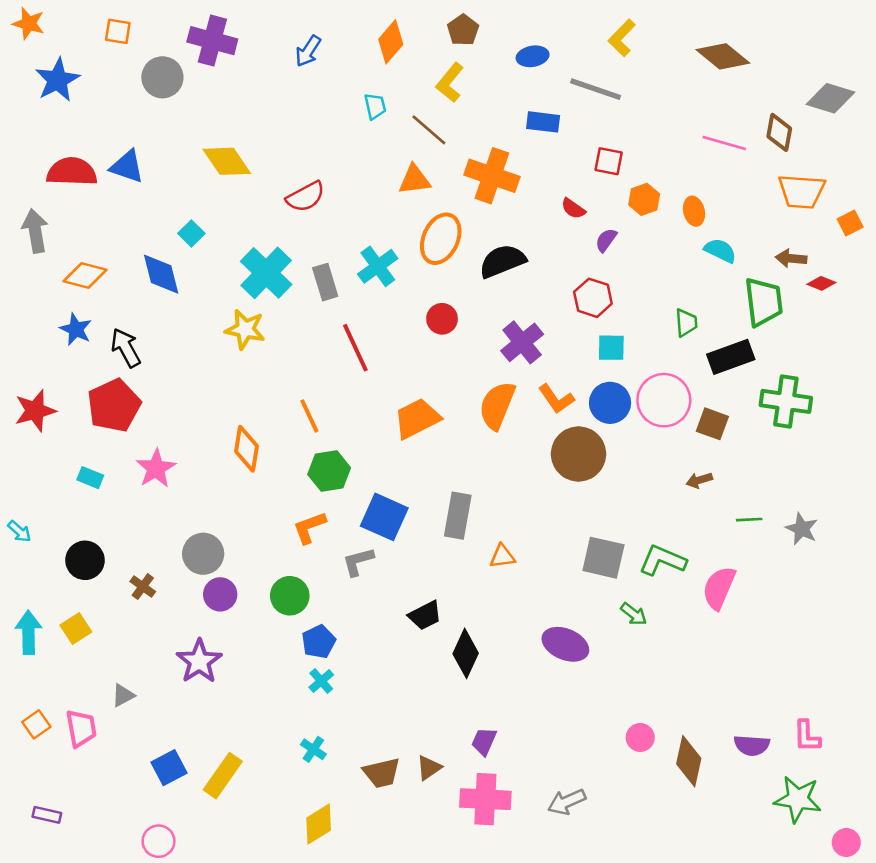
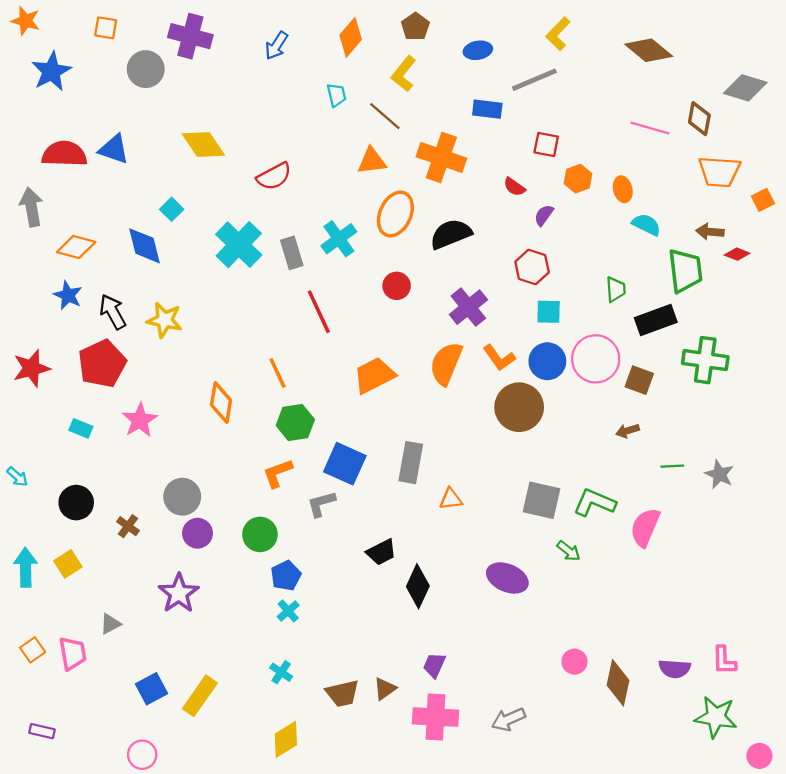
gray line: (596, 89) -> (534, 80), turned -42
yellow star: (245, 329) -> (165, 320), moved

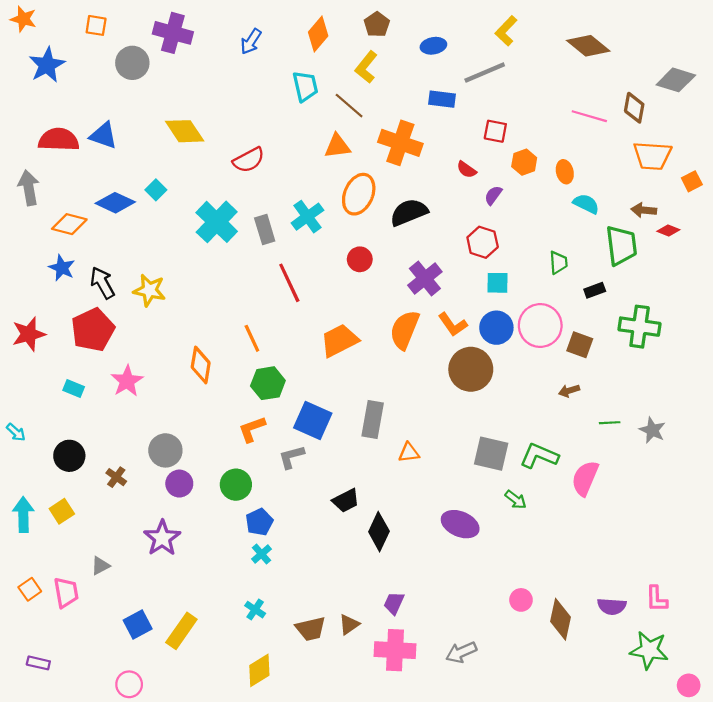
cyan trapezoid: (337, 95) -> (305, 86), size x1.4
blue diamond: (145, 246) -> (115, 203), moved, turned -51
black rectangle: (656, 320) -> (595, 290), size x0.6

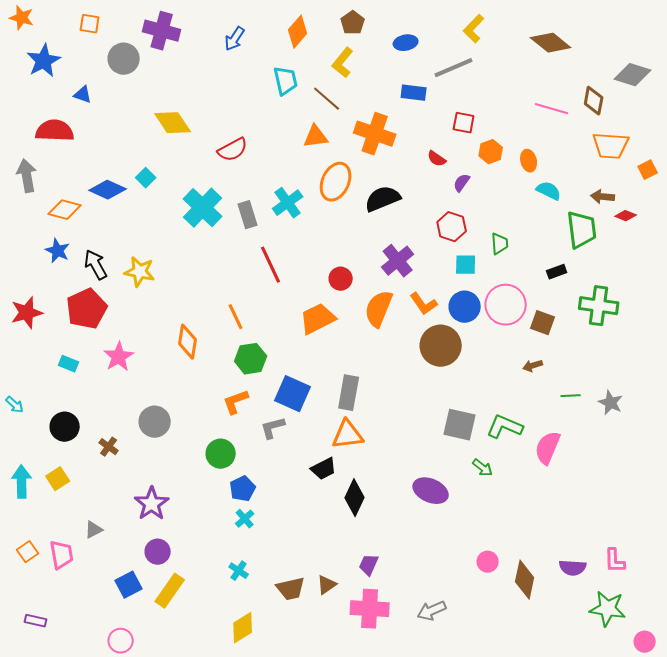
blue triangle: (103, 135) -> (83, 95), moved, size x0.7
red circle: (360, 259) -> (341, 279), moved
green trapezoid: (558, 263) -> (500, 244), moved
orange triangle: (409, 453) -> (348, 435), moved, size x1.6
purple circle: (179, 484) -> (158, 552), moved

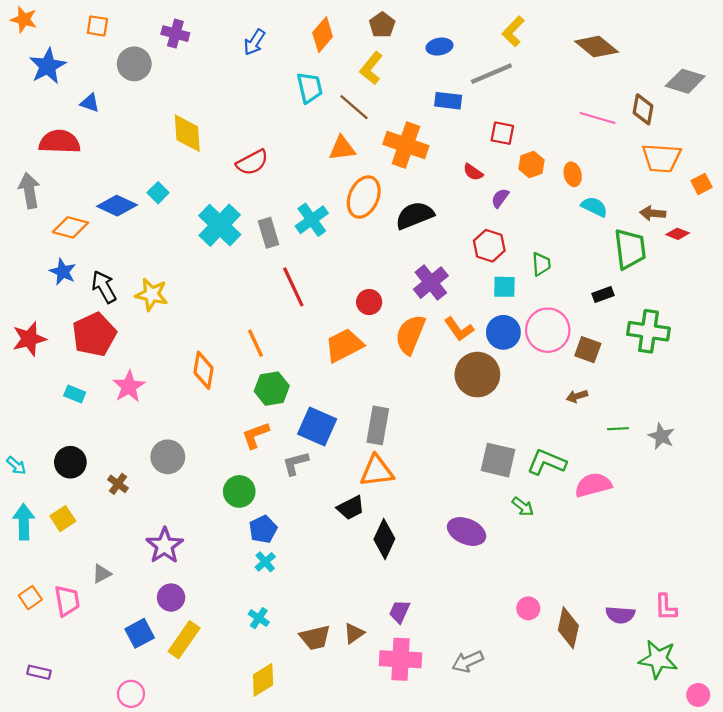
purple cross: (162, 31) -> (175, 34), size x0.7
yellow diamond: (173, 123) -> (187, 133), turned 30
cyan arrow: (15, 405) -> (16, 465), moved
pink semicircle: (548, 448) -> (593, 485), turned 52

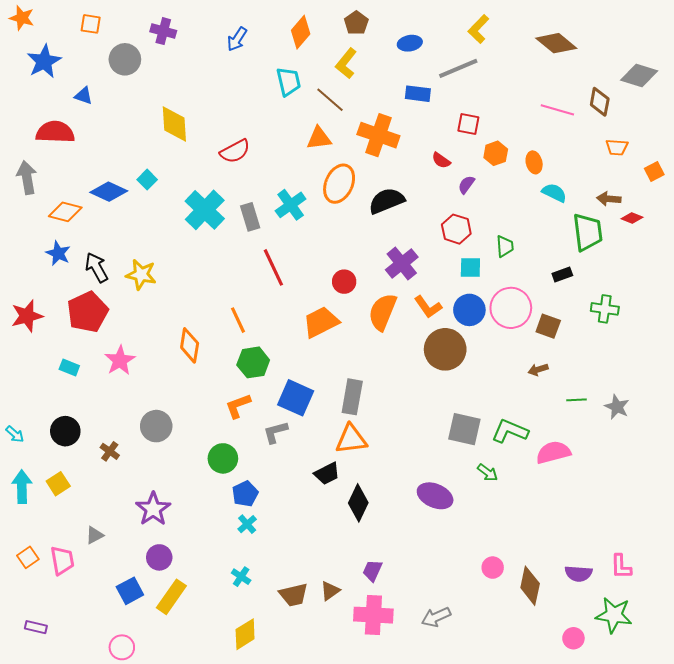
orange trapezoid: (661, 158) -> (617, 147), size x0.6
green cross: (648, 331) -> (605, 309), size x0.7
pink circle: (698, 695) -> (573, 638), moved

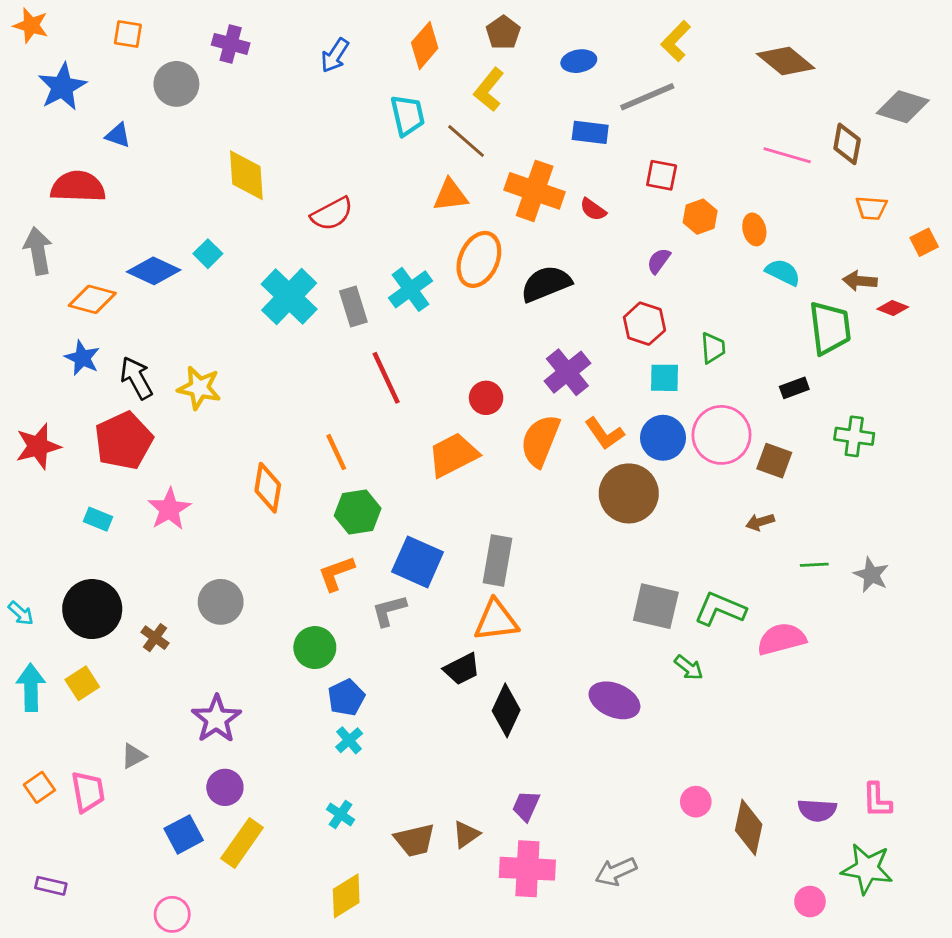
red semicircle: (441, 160) -> (593, 209), moved
black circle: (65, 431) -> (92, 609), size x1.4

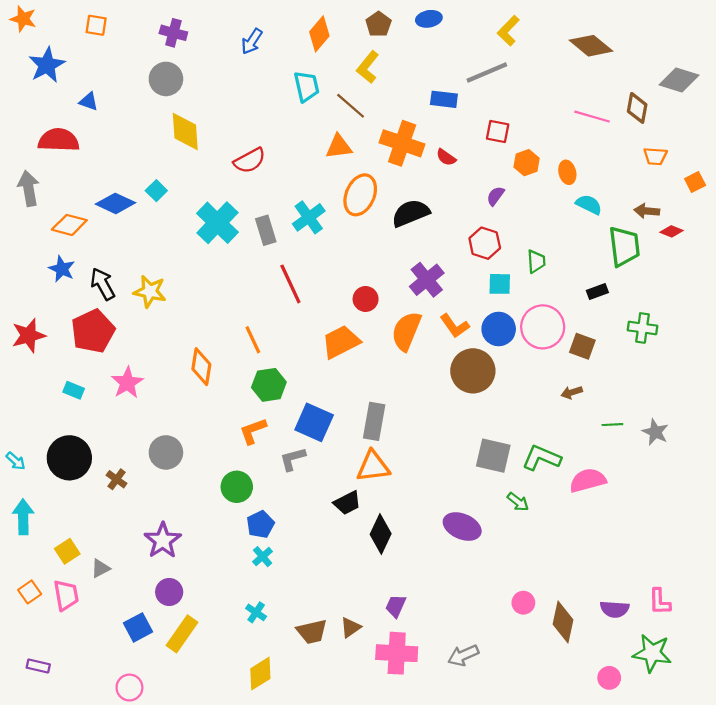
blue ellipse: (579, 61) -> (429, 19), moved
gray circle: (176, 84) -> (166, 79), moved
yellow square: (82, 683) -> (67, 551), moved

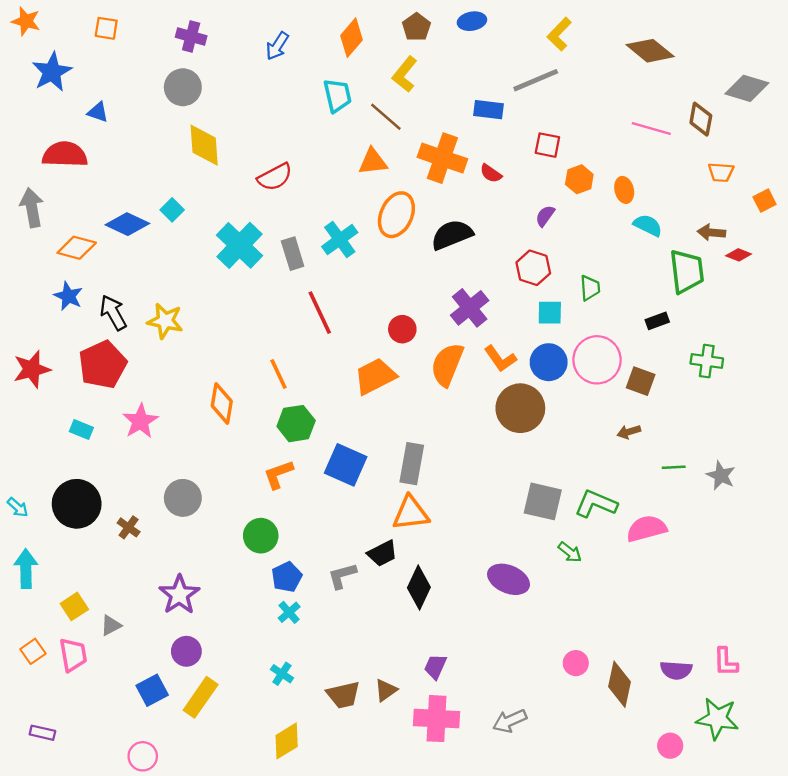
gray L-shape: (293, 459) -> (342, 576), moved

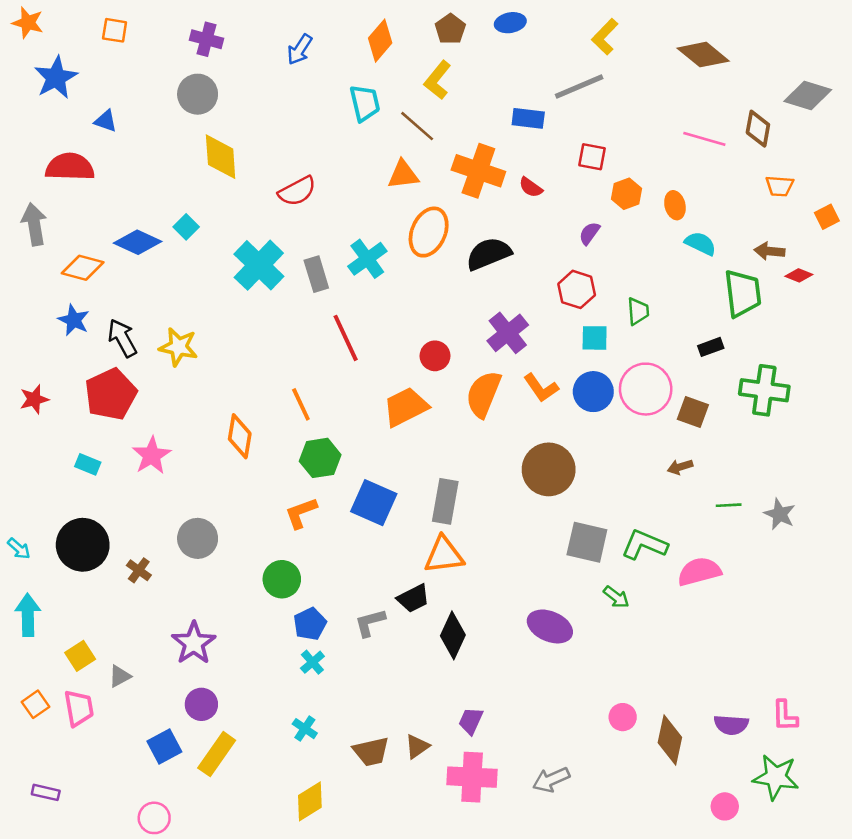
green cross: (707, 361) -> (764, 390), size x1.4
red star: (32, 369) -> (34, 399), size x0.7
brown circle: (520, 408) -> (549, 469), moved

